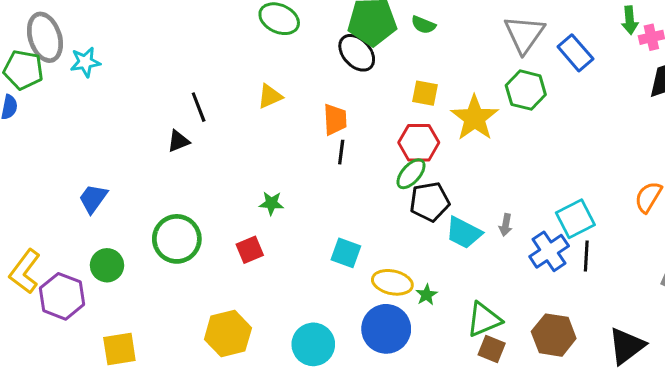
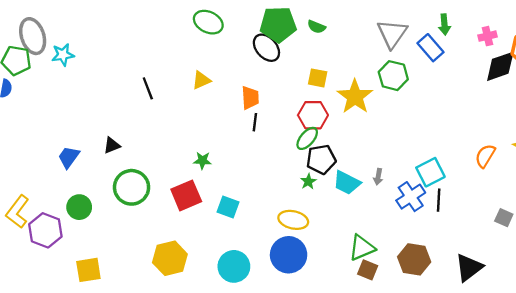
green arrow: (630, 20) -> (444, 24), moved
black triangle: (178, 141) -> (112, 145), moved
red square: (250, 250) -> (186, 195), size x1.5
cyan square: (346, 253) -> (228, 207), moved
green star: (427, 295) -> (308, 181), moved

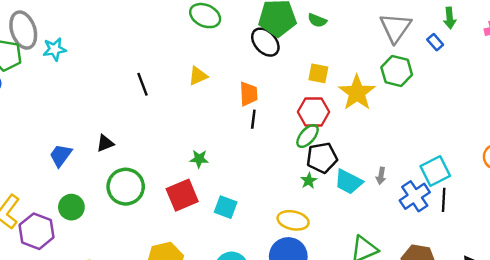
blue rectangle: (430, 48) -> (435, 42), size x0.6

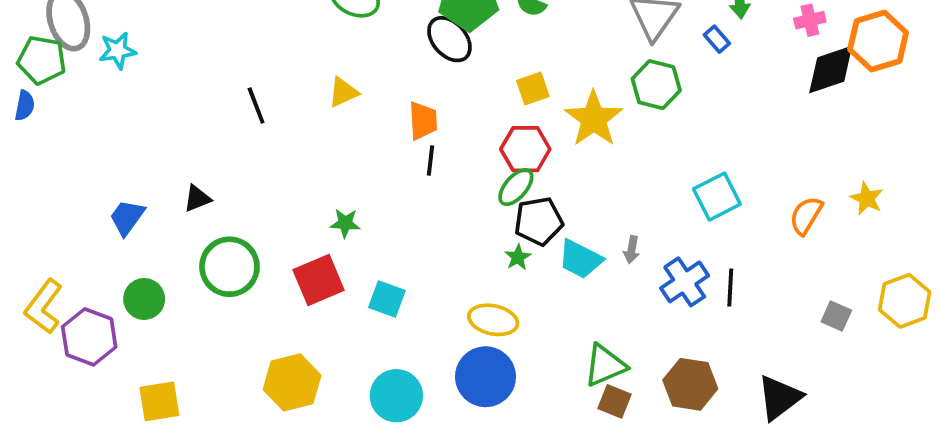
yellow square: (318, 73) -> (533, 88), turned -30
cyan square: (435, 171) -> (717, 197), moved

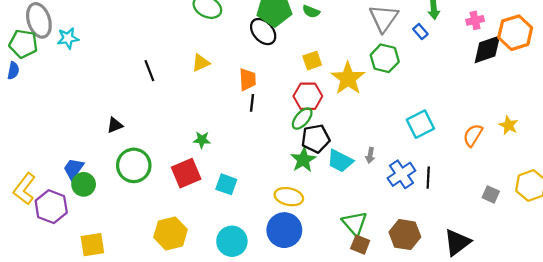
blue trapezoid: (127, 217) -> (74, 169), moved
green star: (518, 257) -> (303, 160), size x1.6
green triangle: (605, 365) -> (355, 223), turned -48

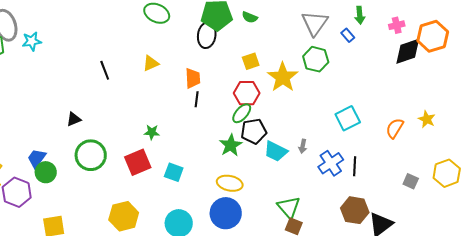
black ellipse: (263, 32) -> (207, 35), turned 50
green star: (303, 160) -> (231, 145), moved
brown hexagon: (405, 235) -> (355, 210), moved

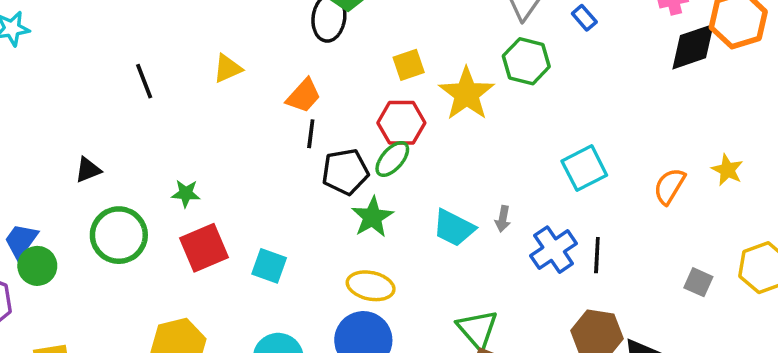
orange trapezoid: (193, 78) -> (304, 96), turned 45
black pentagon: (254, 131) -> (345, 172), moved
green star: (152, 132) -> (186, 193), moved

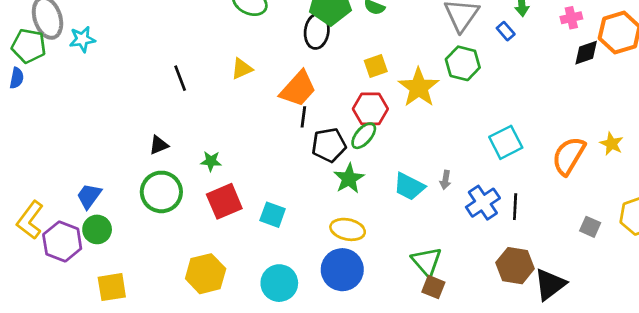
black diamond: (693, 47) -> (586, 53), size x0.7
orange trapezoid: (304, 96) -> (298, 89), size x1.4
black triangle: (88, 170) -> (159, 145), moved
orange semicircle: (669, 186) -> (569, 156), size x1.4
green circle: (37, 266) -> (97, 229), moved

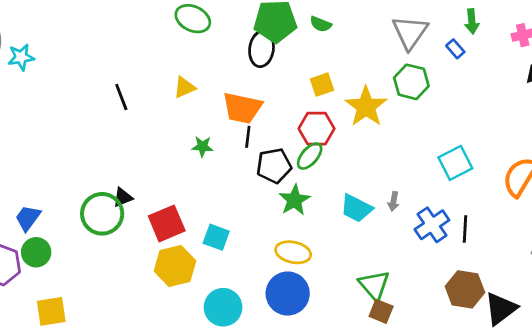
orange trapezoid: (298, 89) -> (242, 108), turned 60
black triangle: (159, 145) -> (123, 197), moved
green star: (211, 161) -> (202, 146), moved
yellow hexagon: (206, 274) -> (175, 266), moved

